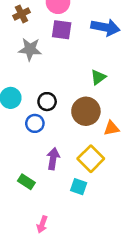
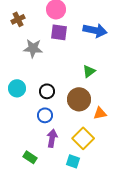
brown cross: (21, 14) -> (18, 19), moved
blue circle: (35, 123) -> (45, 115), moved

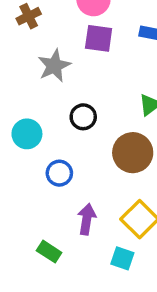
gray star: (33, 48) -> (54, 66), turned -30
black circle: (47, 91) -> (83, 117), moved
blue circle: (45, 115) -> (59, 173), moved

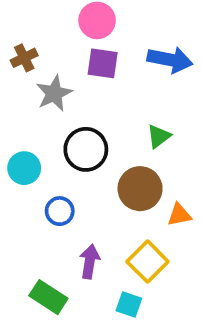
brown cross: (29, 16) -> (24, 58), moved
black circle: (83, 117) -> (86, 149), size x1.5
green rectangle: (49, 252) -> (48, 297), size x1.4

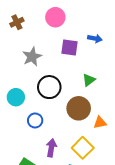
brown cross: (24, 58) -> (17, 22), moved
blue arrow: (170, 60) -> (95, 38), size x0.6
purple square: (103, 63) -> (70, 48), moved

